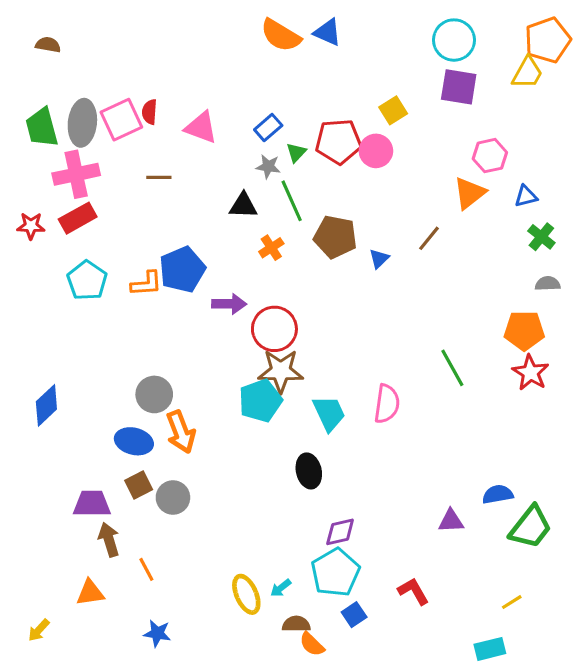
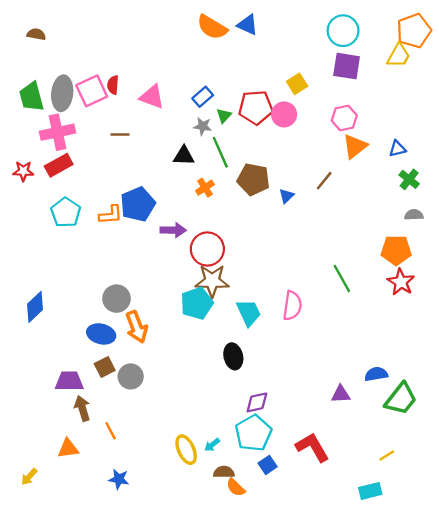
pink hexagon: (490, 156) -> (344, 118), moved
red L-shape: (413, 591) -> (312, 447), size x1.4

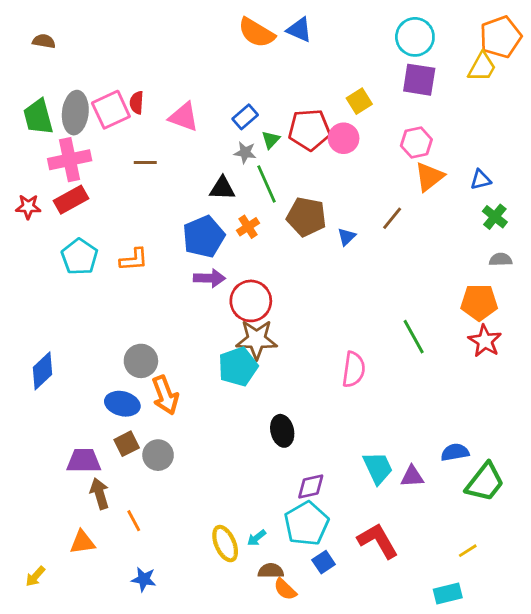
blue pentagon: (138, 204) -> (204, 237), moved
cyan trapezoid: (249, 313) -> (378, 468), moved

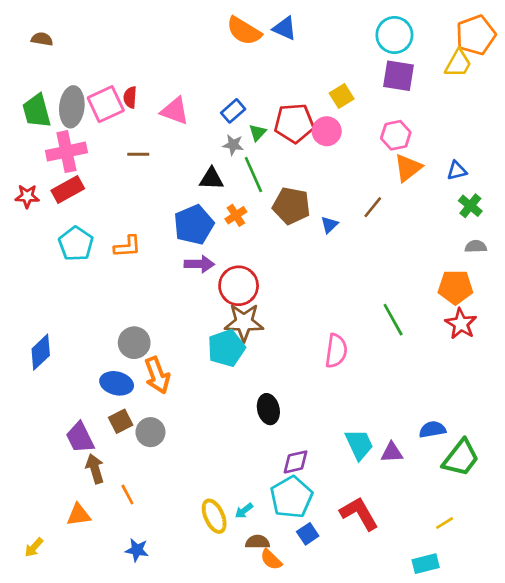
purple trapezoid: (84, 461) -> (80, 438), turned -116

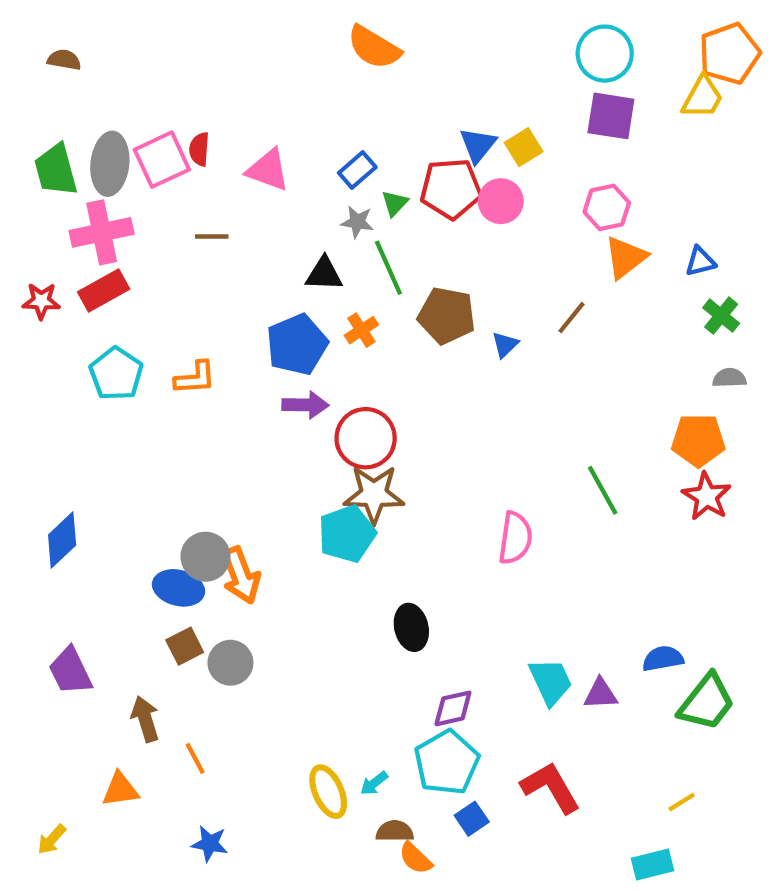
blue triangle: (285, 28) -> (478, 145), moved, turned 45
gray circle: (134, 343) -> (206, 557), moved
purple trapezoid: (80, 438) -> (70, 671), moved

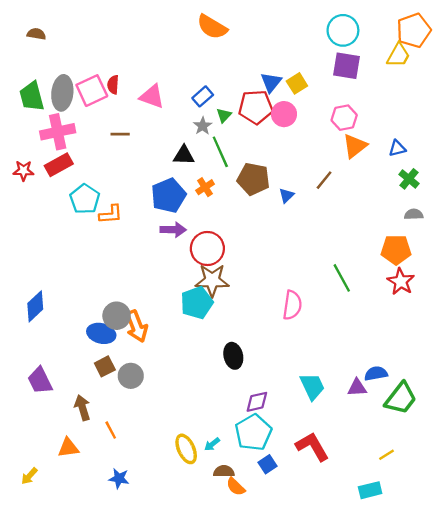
gray star: (357, 222) -> (203, 126), turned 30
cyan pentagon: (116, 374) -> (85, 199), moved
purple triangle: (601, 694) -> (357, 388), moved

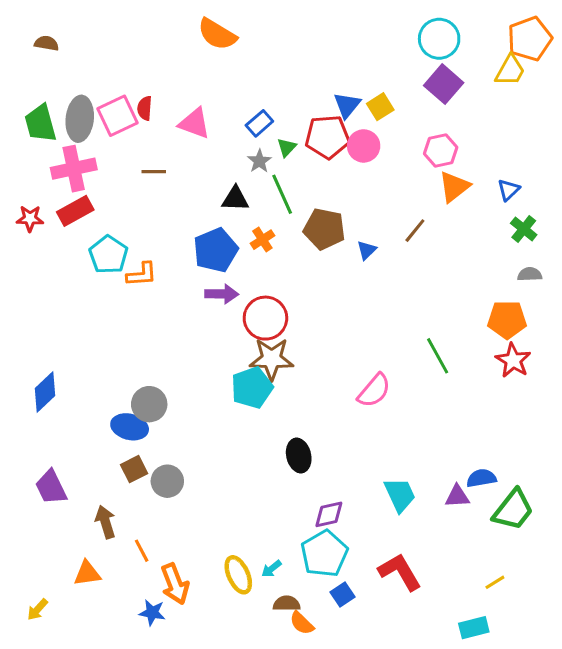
orange semicircle: (212, 27) -> (217, 34), moved
purple square: (346, 66) -> (444, 84), turned 32
blue triangle: (397, 148) -> (509, 190), turned -30
pink semicircle: (292, 305) -> (374, 391), turned 32
orange arrow: (137, 326) -> (175, 584), moved

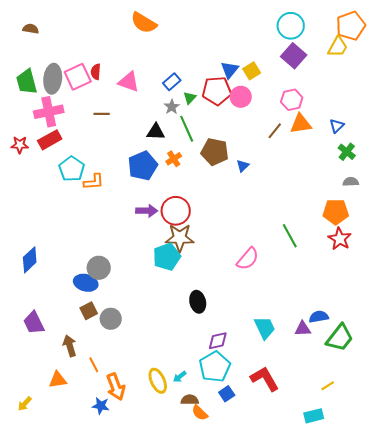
orange triangle: (454, 187) -> (301, 124), turned 30
brown line: (415, 231) -> (275, 131), moved
purple arrow: (222, 294) -> (147, 211), moved

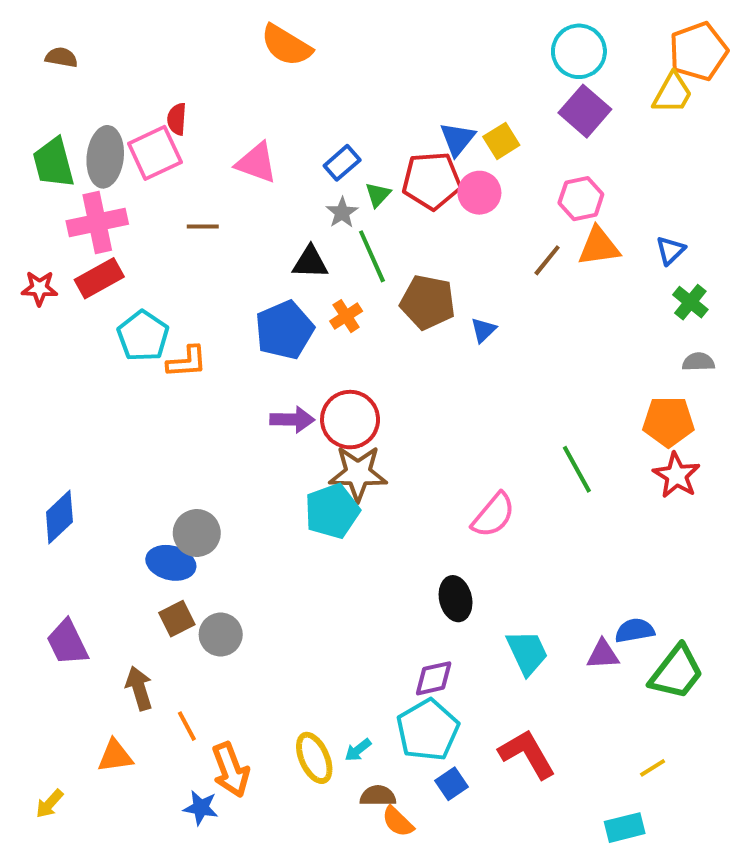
red semicircle: (96, 72) -> (177, 119), moved
black ellipse: (198, 302) -> (456, 599), moved

